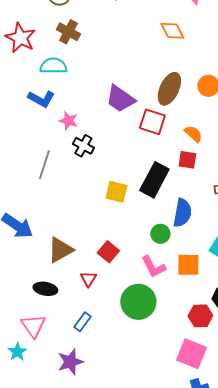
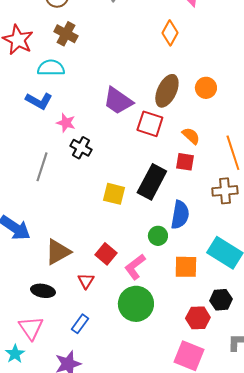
orange diamond: (172, 31) -> (170, 33), turned 55
pink L-shape: (153, 267) -> (135, 267), moved, turned 80

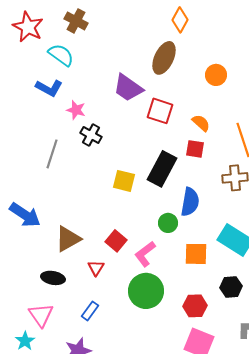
cyan semicircle: (51, 68) -> (61, 55), turned 36
brown ellipse: (167, 91) -> (164, 58), moved
red hexagon: (198, 318) -> (195, 306), moved

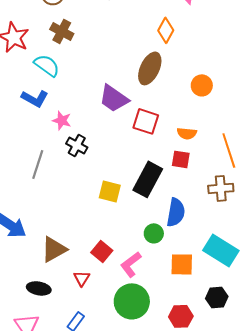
orange semicircle: (201, 123) -> (187, 133), turned 144

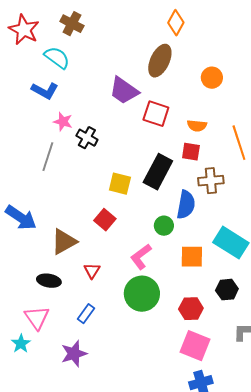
pink star: (62, 120) -> (63, 122), moved
brown cross: (221, 188) -> (211, 181), moved
red square: (102, 251) -> (105, 220), moved

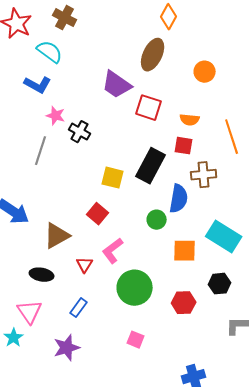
pink L-shape: (141, 257) -> (113, 251), moved
pink square: (195, 346) -> (136, 340), moved, size x0.6

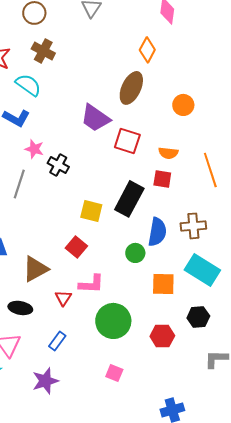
brown cross: (204, 175) -> (193, 226), moved
pink L-shape: (113, 251) -> (91, 284), turned -140

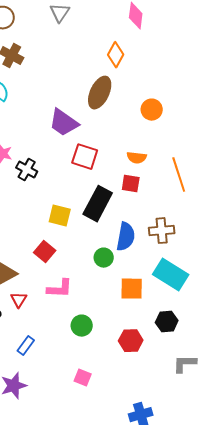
red square: (127, 141) -> (85, 157), moved
red triangle: (63, 298) -> (19, 300), moved
green circle: (113, 321) -> (82, 326), size x0.6

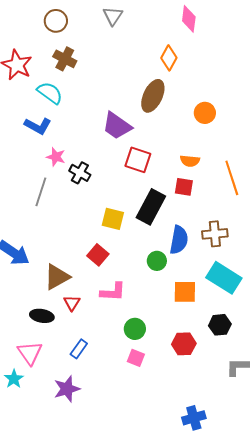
pink square: (83, 378) -> (136, 358), moved

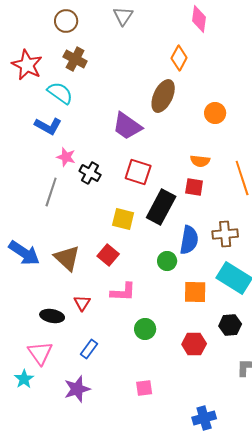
red square: (138, 160) -> (138, 172), moved
brown triangle: (57, 277) -> (67, 258), moved, turned -48
pink square: (136, 358) -> (144, 388), moved, turned -30

